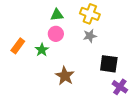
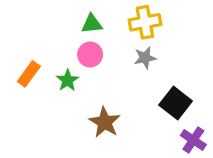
yellow cross: (90, 14) -> (145, 22), turned -30
black square: (109, 64) -> (176, 103), turned 30

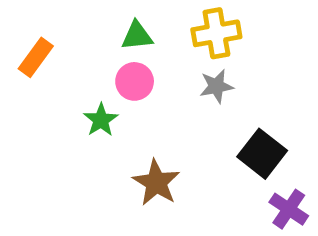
orange rectangle: (29, 74) -> (36, 57), moved

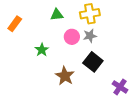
pink circle: (135, 81) -> (72, 37), moved
black square: (262, 154) -> (93, 62), moved

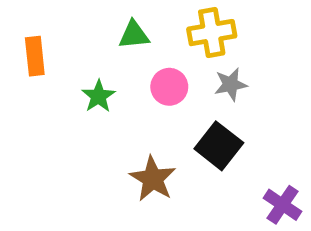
orange rectangle: (15, 24) -> (35, 56), turned -42
gray star: (90, 36) -> (231, 84), moved
green star: (42, 50) -> (98, 96), moved

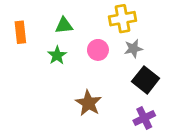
green triangle: (134, 35) -> (64, 25), moved
black square: (219, 146) -> (146, 80), moved
purple cross: (283, 205) -> (144, 118), moved, turned 30

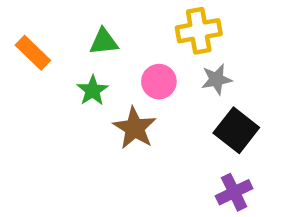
orange rectangle: (20, 32) -> (33, 53), turned -40
brown star: (88, 103) -> (135, 128), moved

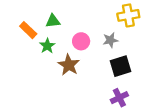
yellow cross: (199, 31) -> (128, 15), moved
orange rectangle: (33, 53) -> (28, 30), moved
black square: (236, 130) -> (120, 66), turned 35

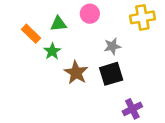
gray star: (110, 40) -> (112, 46), moved
pink circle: (81, 41) -> (90, 14), moved
black square: (120, 66) -> (111, 74), moved

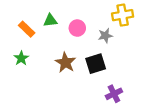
pink circle: (90, 14) -> (77, 28), moved
gray star: (112, 46) -> (105, 36), moved
green star: (52, 51) -> (21, 58), moved

